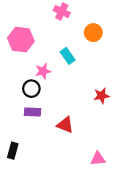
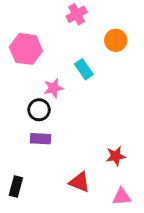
pink cross: (62, 12) -> (77, 14), turned 35
red star: (101, 96) -> (116, 156), moved
red triangle: (65, 125) -> (80, 182), moved

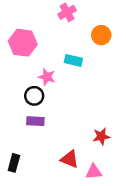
cyan rectangle: (84, 69) -> (73, 60), turned -42
pink star: (53, 88) -> (47, 77), turned 30
pink triangle: (122, 197) -> (94, 172), moved

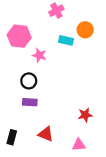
cyan rectangle: (73, 60) -> (66, 40), moved
pink star: (47, 77) -> (39, 55), moved
red triangle: (70, 159) -> (46, 134), moved

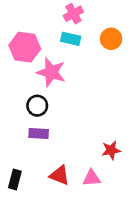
cyan rectangle: (66, 40) -> (71, 39), moved
pink star: (39, 55) -> (51, 72), size x1.5
pink triangle: (79, 145) -> (92, 178), moved

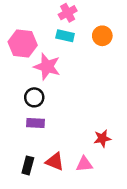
black rectangle: (15, 179) -> (28, 165), moved

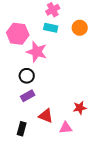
purple rectangle: (36, 123) -> (28, 96), turned -32
red triangle: (55, 162) -> (46, 116), moved

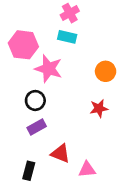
orange circle: (80, 28) -> (106, 71), moved
red star: (80, 108) -> (99, 108), moved

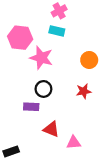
black circle: (35, 100) -> (43, 89), moved
purple rectangle: (37, 127) -> (31, 107), turned 32
black rectangle: (29, 171) -> (11, 151), moved, turned 56

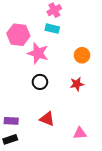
purple rectangle: (31, 107) -> (11, 121), moved
pink triangle: (74, 143) -> (80, 133), moved

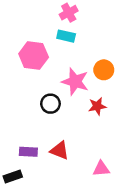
pink hexagon: (18, 35) -> (34, 56), moved
pink star: (38, 53) -> (75, 82), moved
purple rectangle: (11, 121) -> (28, 152), moved

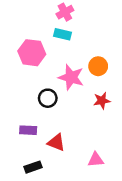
red star: (97, 106) -> (102, 101), moved
purple rectangle: (28, 152) -> (28, 130), moved
black rectangle: (13, 176) -> (33, 167), moved

